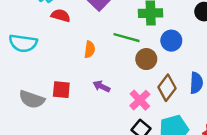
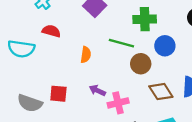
red semicircle: (61, 16) -> (51, 31), moved
brown diamond: (167, 88) -> (161, 92), turned -70
pink cross: (140, 100) -> (118, 103), moved, turned 30

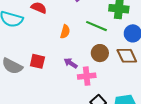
brown circle: (141, 64) -> (100, 53), moved
brown diamond: (161, 92) -> (127, 56), moved

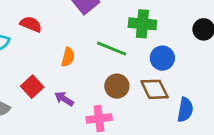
red square: (37, 61) -> (32, 87), moved, turned 35
purple arrow: (71, 63) -> (64, 99), moved

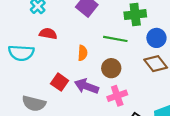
brown circle: (117, 86) -> (111, 68), moved
purple arrow: (64, 99) -> (87, 86), size x1.5

